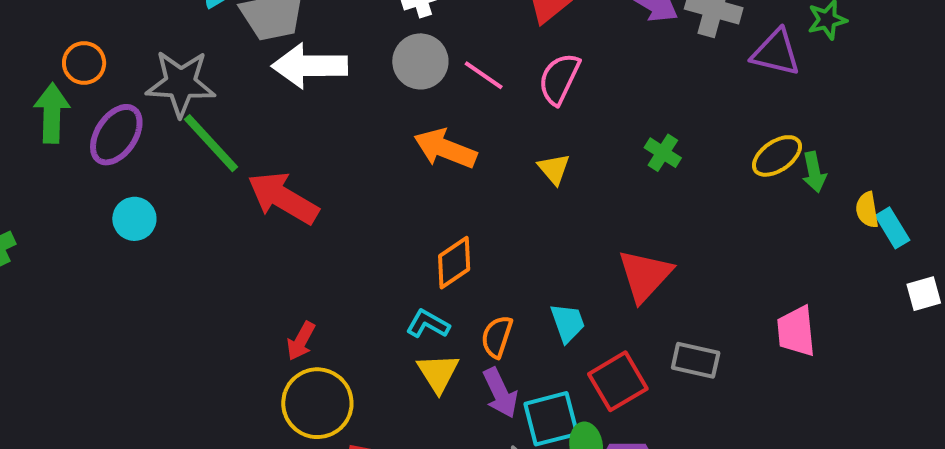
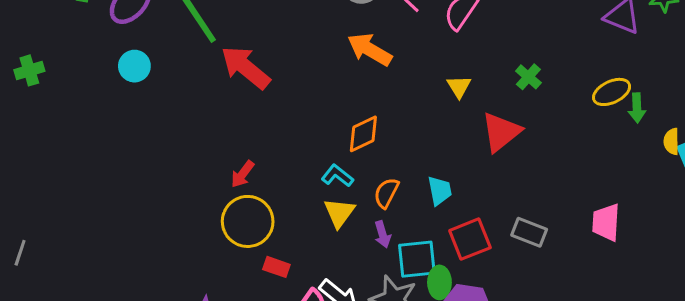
yellow triangle: (554, 169) -> (459, 87), moved
red triangle: (645, 275) -> (501, 132), moved
purple arrow: (500, 393) -> (383, 234), size x0.7

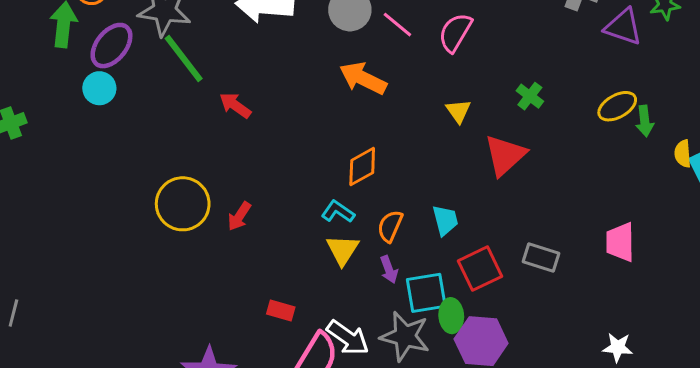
cyan circle: (134, 66) -> (99, 88), moved
red arrow: (245, 67) -> (235, 105), size x0.6
yellow circle: (248, 221) -> (183, 204), moved

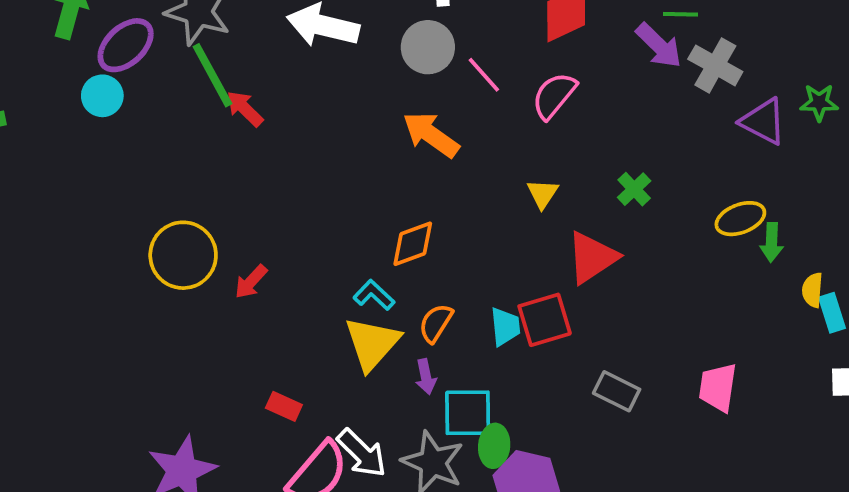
red arrow: (235, 105) -> (245, 109), moved
yellow triangle: (342, 250) -> (372, 343), size x1.4
red square: (480, 269) -> (545, 320), moved

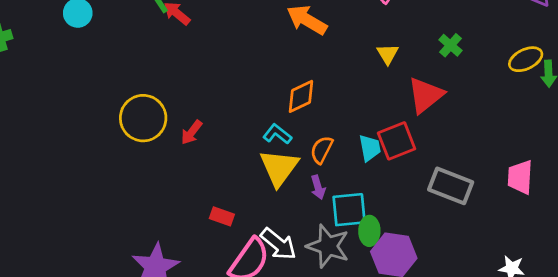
gray rectangle: (617, 391) -> (451, 186), size x1.4

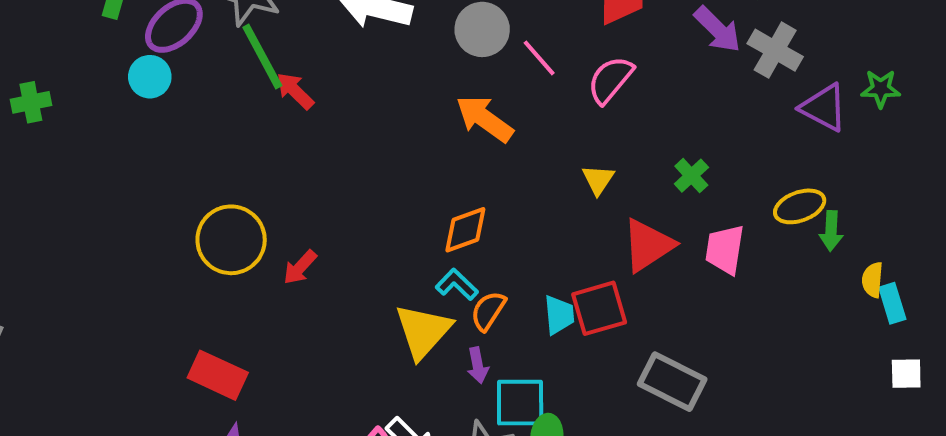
cyan L-shape: (277, 134) -> (457, 284), moved
pink trapezoid: (520, 177) -> (725, 250), moved
red rectangle: (222, 216) -> (218, 375), moved, size x1.6

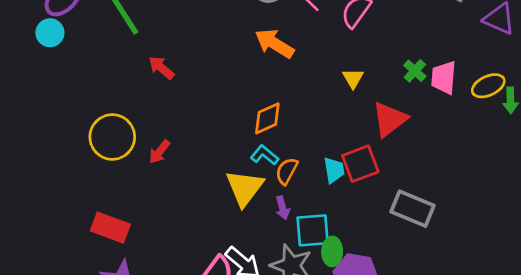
red arrow: (295, 91) -> (161, 68), moved
pink trapezoid: (725, 250) -> (444, 78), moved

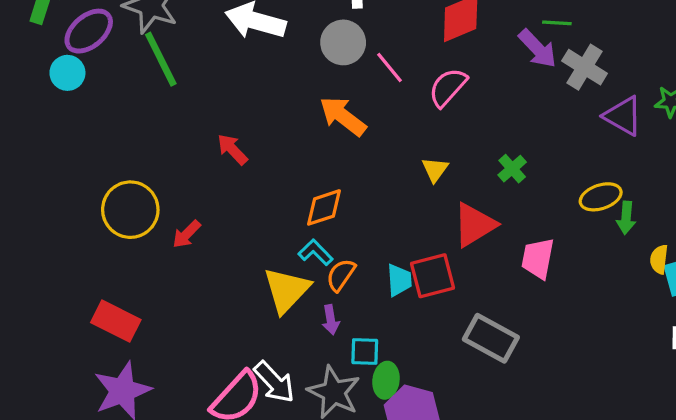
red arrow: (161, 68) -> (232, 149), moved
pink trapezoid: (444, 78) -> (538, 258), moved
cyan square: (313, 230) -> (365, 352), size x0.7

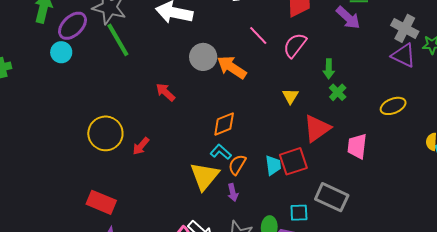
gray circle: (343, 42) -> (203, 57), moved
gray cross: (585, 67) -> (405, 28), moved
green arrow: (626, 218) -> (329, 69), moved
cyan square: (365, 352) -> (299, 213), moved

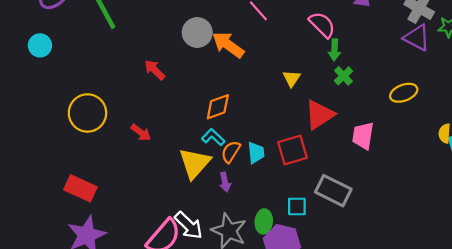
pink semicircle: (295, 45) -> (322, 25), moved, turned 96
cyan circle: (61, 52) -> (40, 45), moved
red arrow: (141, 146) -> (141, 133), moved, turned -96
cyan trapezoid: (273, 165) -> (256, 153), moved

